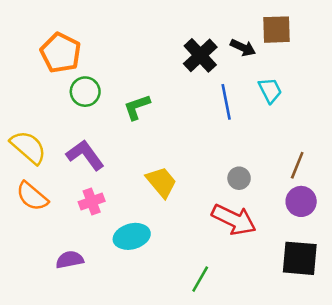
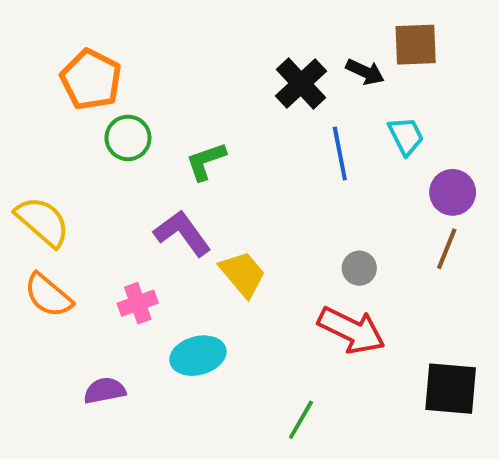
purple L-shape: (85, 155) -> (182, 233), moved
purple circle: (301, 201) -> (453, 192), moved

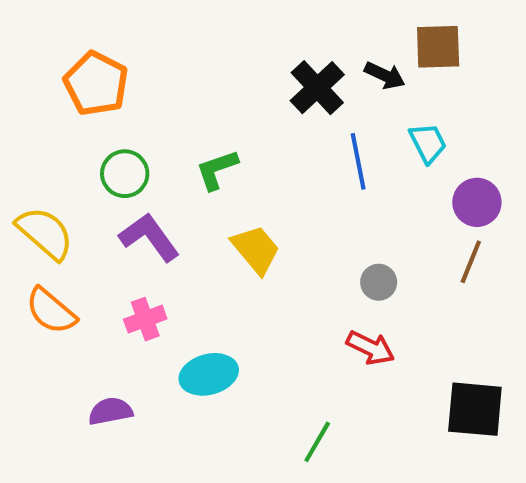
green circle: (128, 138) -> (125, 174), moved
purple L-shape: (182, 233) -> (149, 237), moved
yellow trapezoid: (243, 274) -> (256, 249), moved
red arrow: (352, 330) -> (370, 348), size x0.7

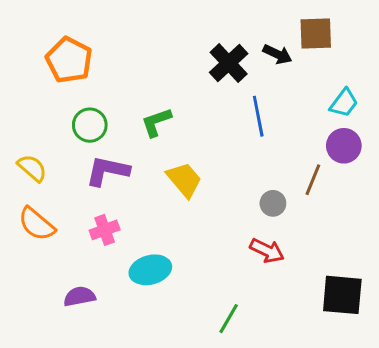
cyan trapezoid: (428, 143) -> (344, 103), moved, turned 64
yellow semicircle: (45, 233) -> (32, 168), size x0.7
purple L-shape: (149, 237) -> (107, 171), turned -42
brown line: (471, 262) -> (313, 180), moved

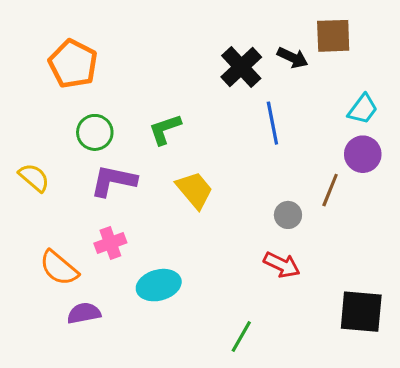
orange semicircle: (37, 224) -> (59, 268), moved

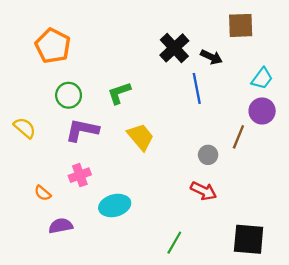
black arrow: (293, 58) -> (211, 57), moved
orange semicircle: (59, 268) -> (43, 193), size x0.6
black square: (361, 312) -> (249, 239), moved

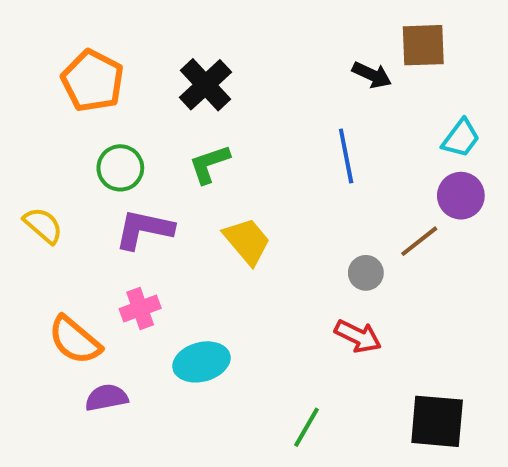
black cross: (174, 48) -> (205, 85), moved
black arrow: (211, 57) -> (372, 75), moved
brown line: (238, 137) -> (419, 241), turned 30
orange semicircle: (43, 193) -> (75, 340), size x1.8

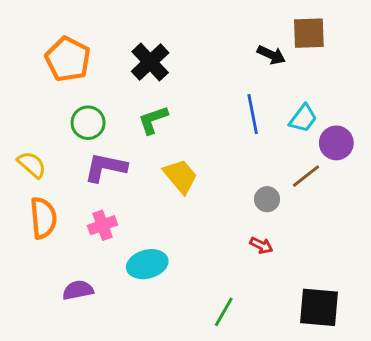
cyan trapezoid: (461, 138) -> (303, 118), moved
red arrow: (358, 336) -> (261, 245), size x0.7
orange semicircle: (75, 340) -> (43, 218), moved, turned -135

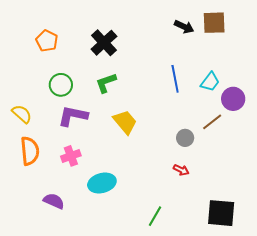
black arrow: (271, 55) -> (184, 27), moved
orange pentagon: (68, 59) -> (47, 41), size x0.7
purple semicircle: (78, 290) -> (54, 201), turned 35

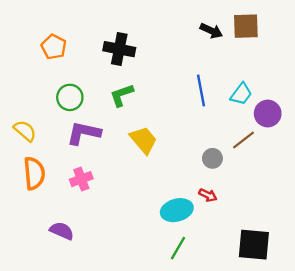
black cross: (104, 43) -> (119, 49), turned -36
cyan ellipse: (102, 183) -> (177, 210), moved

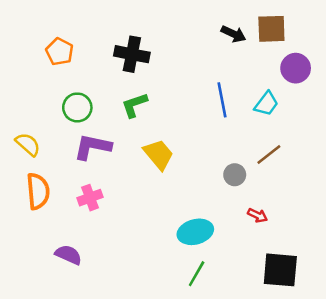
purple circle: (268, 114) -> (296, 68), moved
red arrow: (208, 195) -> (258, 215), moved

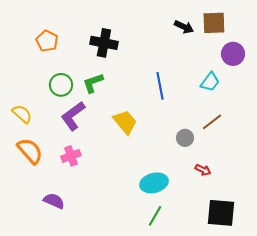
blue line: (222, 100) -> (160, 86), moved
green L-shape: (134, 105) -> (93, 83), moved
purple L-shape: (93, 147) -> (73, 116), turned -48
orange semicircle: (38, 191) -> (30, 151), turned -36

